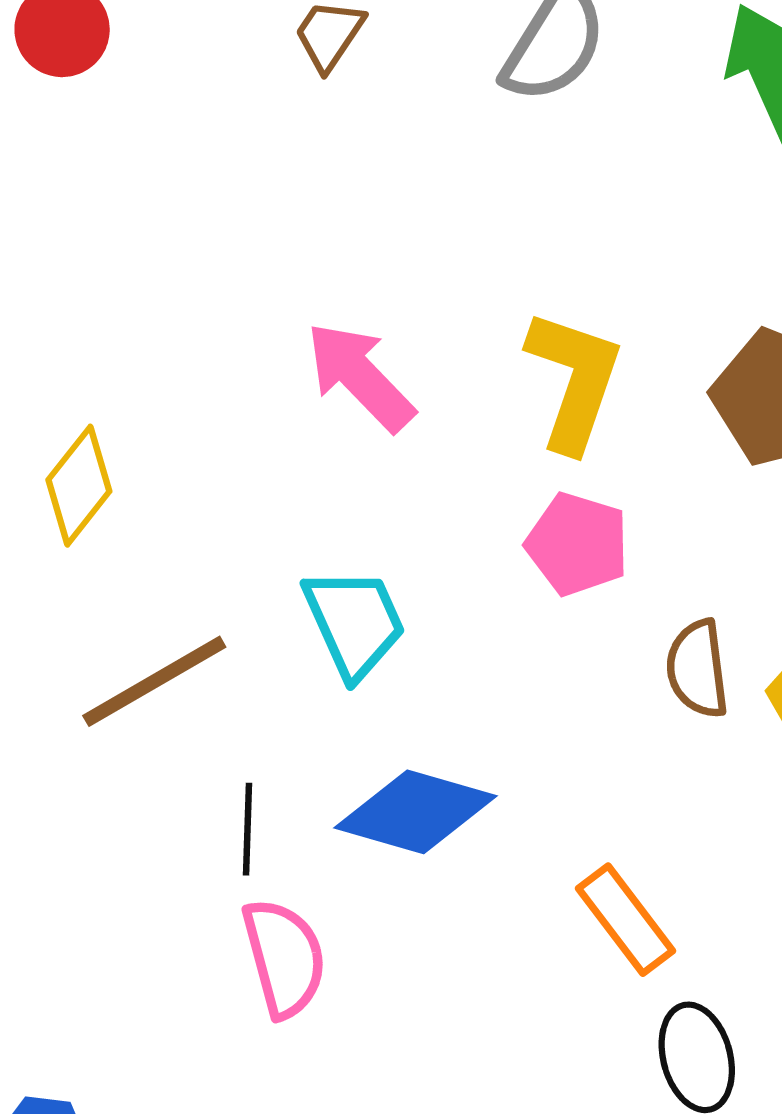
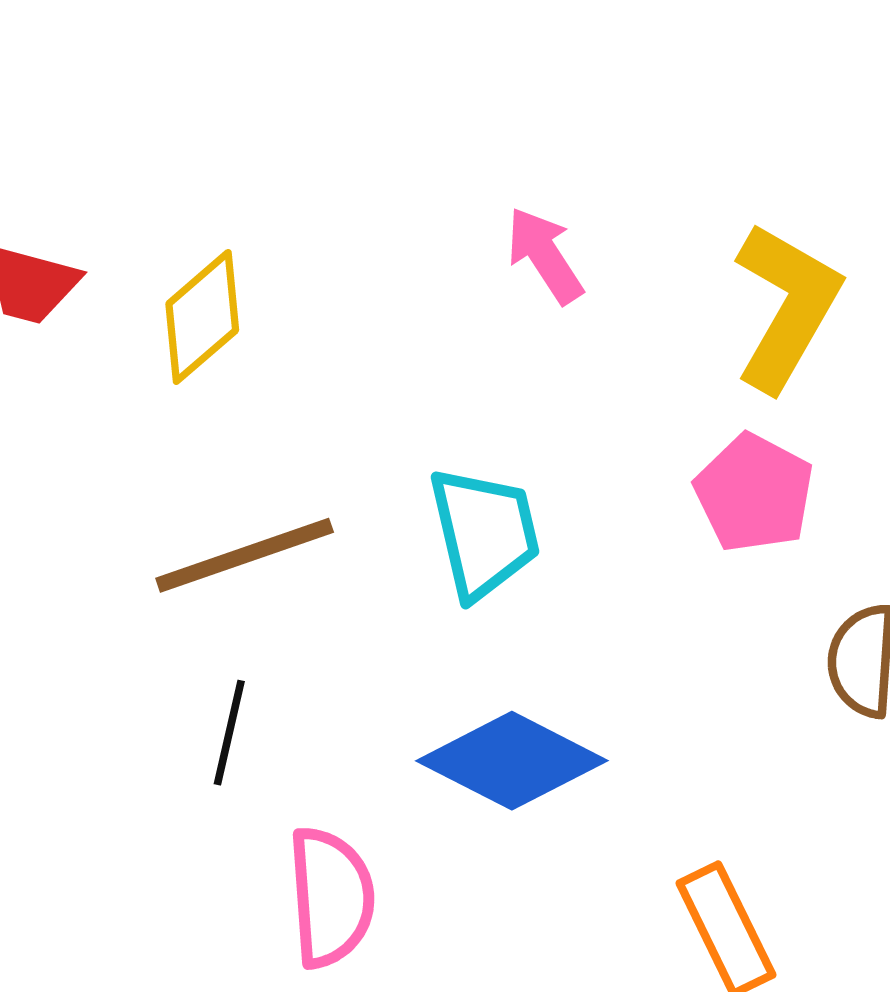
pink arrow: (360, 377) -> (545, 255), size x0.7
black line: (247, 829) -> (229, 733), moved

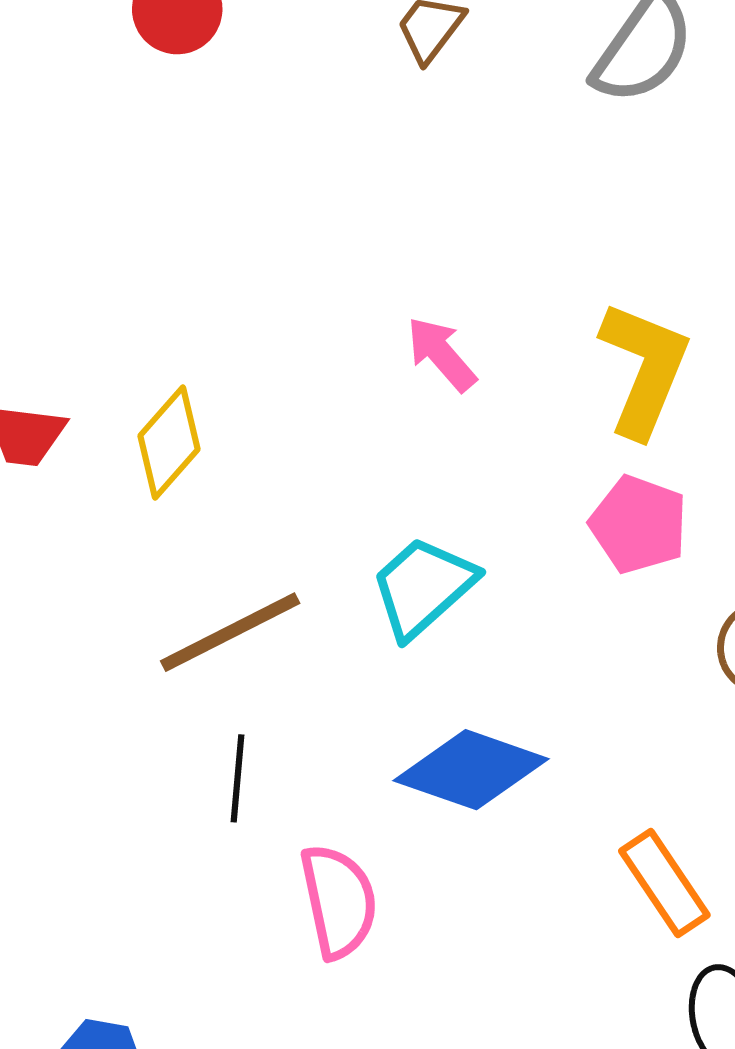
cyan trapezoid: (484, 533) -> (423, 587), turned -111

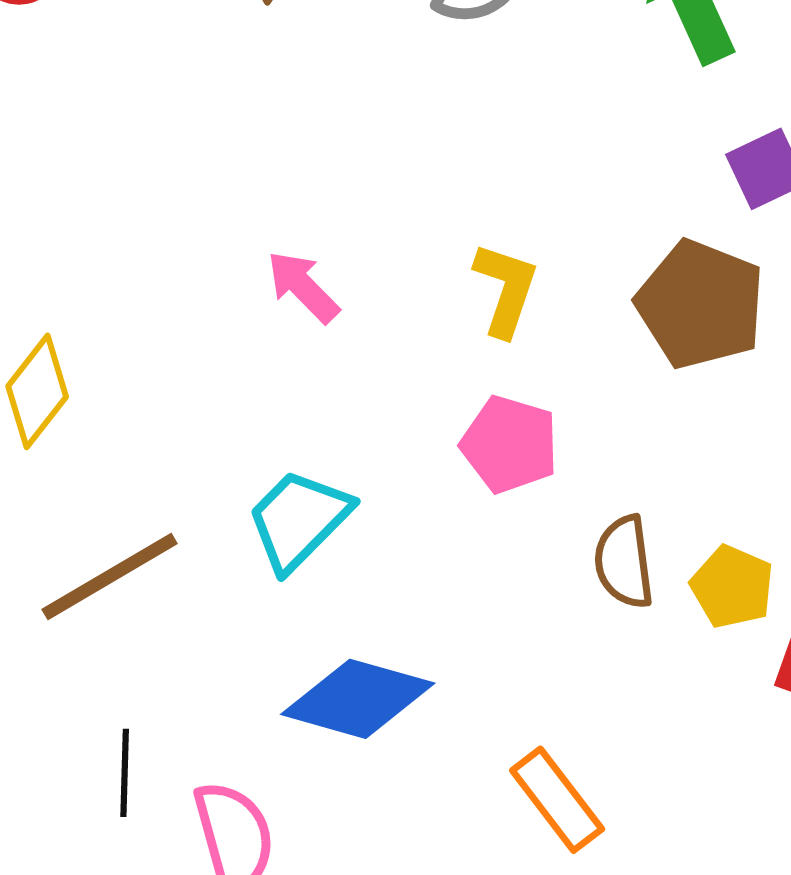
yellow L-shape: (644, 369) -> (506, 289), size x0.7
black line: (237, 778) -> (125, 773), moved

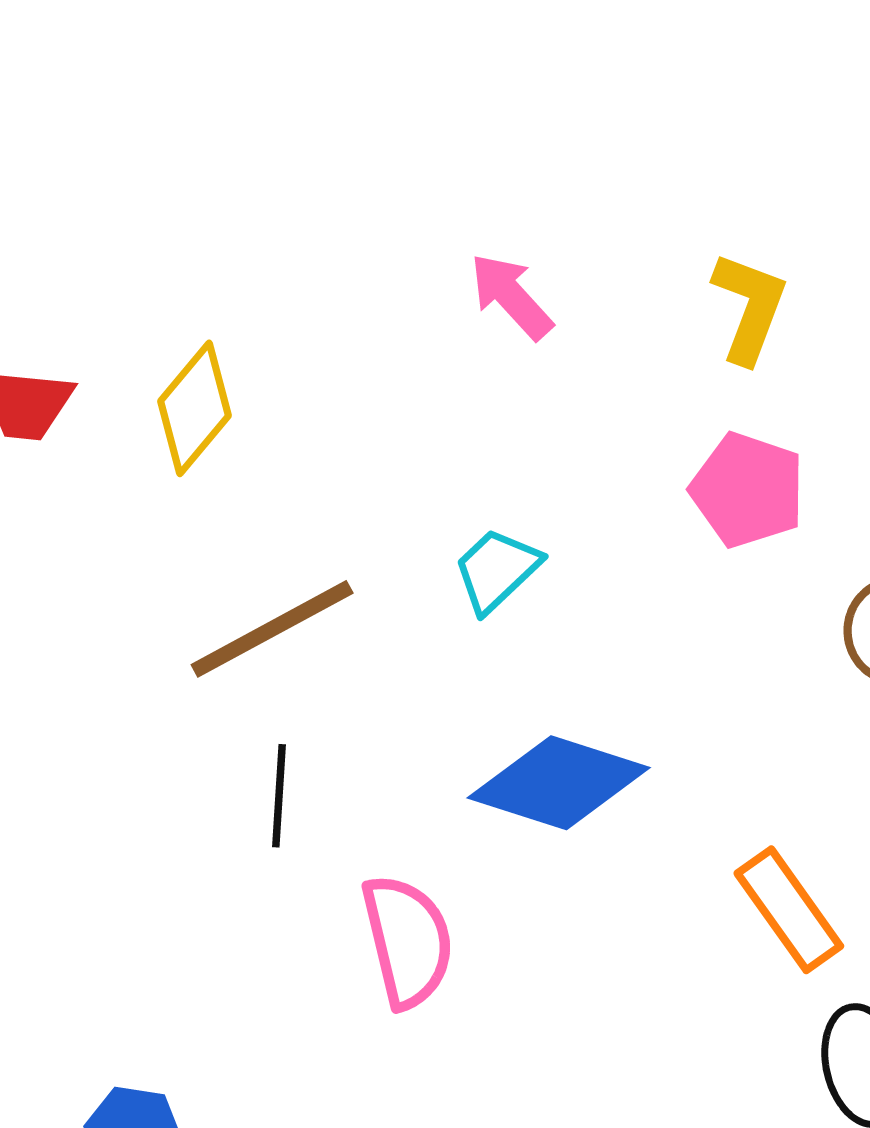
cyan trapezoid: (299, 520) -> (497, 570), size x0.7
black line: (125, 773) -> (279, 796), moved

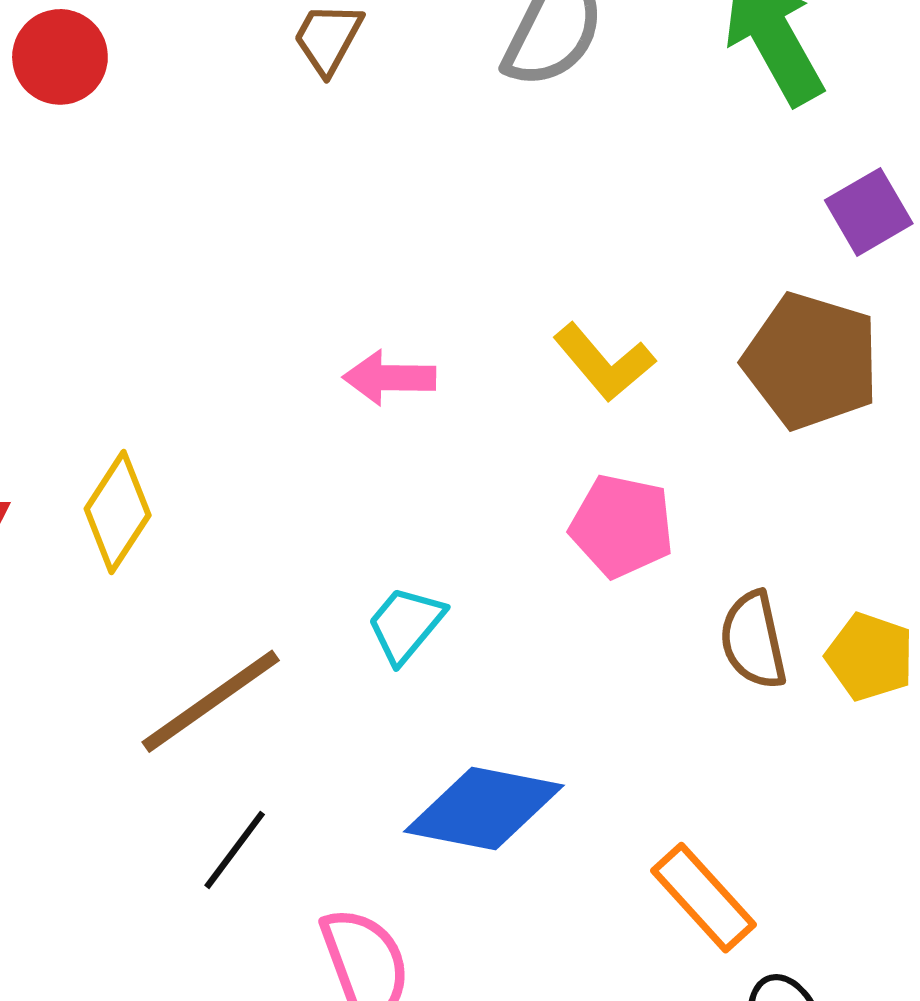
pink arrow: (511, 296) -> (389, 378), turned -40
yellow L-shape: (749, 307) -> (604, 362), turned 126
black line: (279, 796) -> (235, 850), turned 40

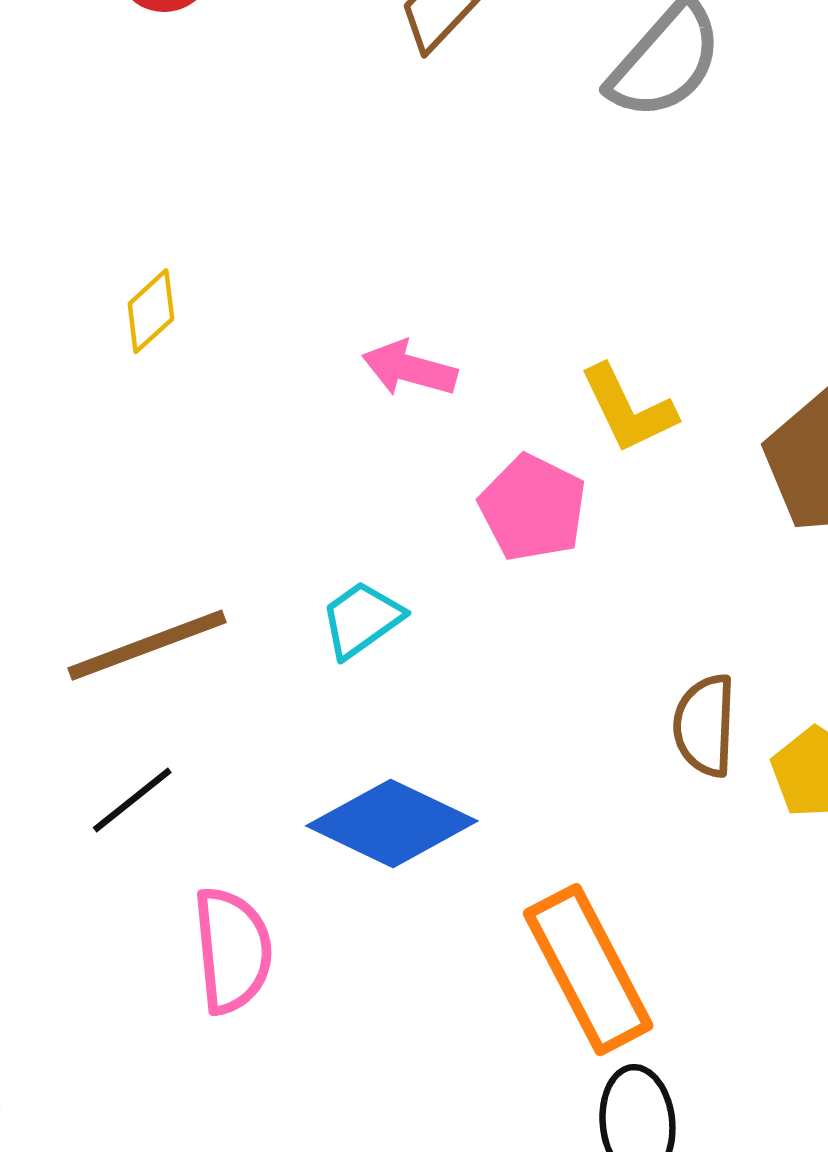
yellow diamond: (118, 512) -> (151, 311), moved, size x0.7
pink pentagon: (622, 526) -> (533, 508), moved
orange rectangle: (704, 898) -> (588, 970), size x1.4

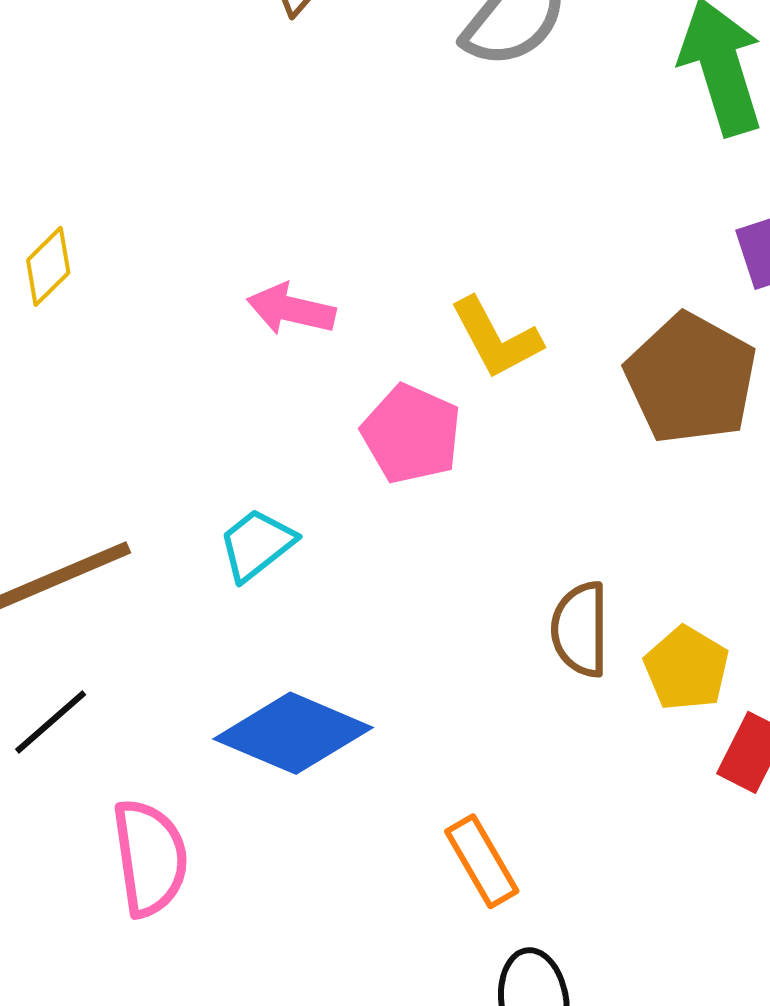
orange rectangle: (588, 970) -> (482, 861), size x0.6

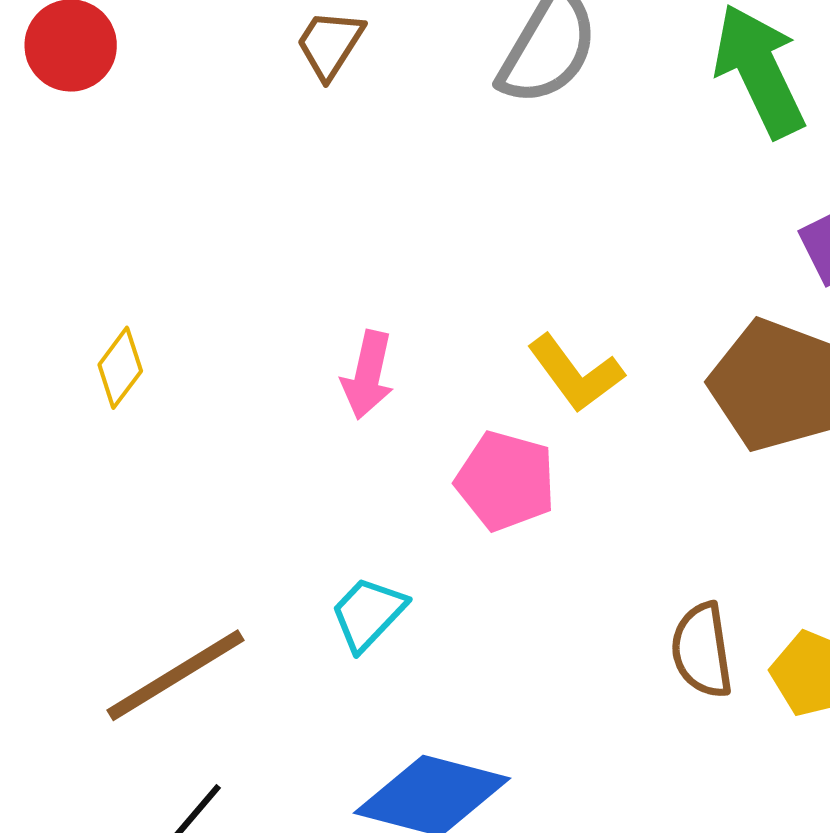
pink arrow: (291, 309) -> (368, 375), turned -82

